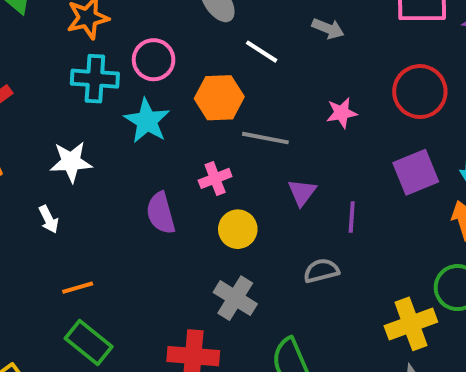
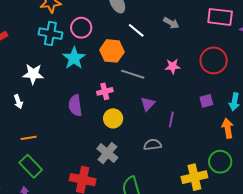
purple square: (416, 172) -> (206, 101), size x0.6

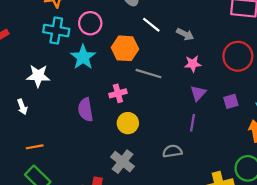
gray arrow: (171, 23) -> (185, 34), moved
purple triangle: (148, 104) -> (198, 93), moved

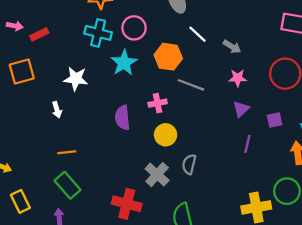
purple line: (192, 123) -> (247, 144), moved
gray semicircle: (172, 151) -> (189, 164), moved, turned -72

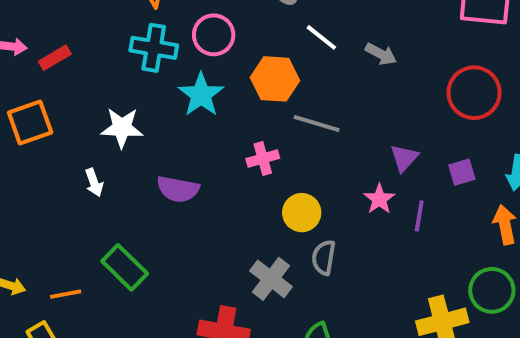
pink star: (238, 78) -> (379, 199), moved, turned -30
purple semicircle: (122, 118) -> (178, 189), moved, turned -70
yellow circle: (166, 135) -> (302, 213), moved
orange line: (67, 152) -> (66, 294), moved
green rectangle: (67, 185) -> (125, 267), moved

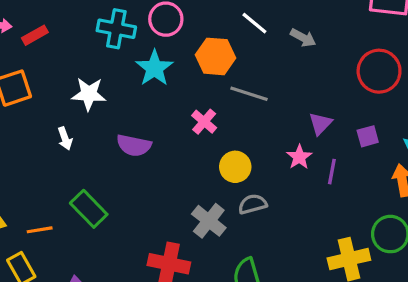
pink cross: (263, 158) -> (204, 122), turned -35
gray semicircle: (324, 257) -> (253, 204), turned 64

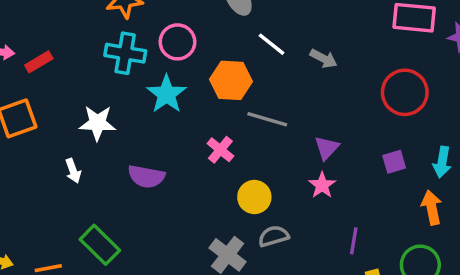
purple triangle: (320, 124) -> (327, 148), moved
purple line: (332, 172) -> (354, 241), moved

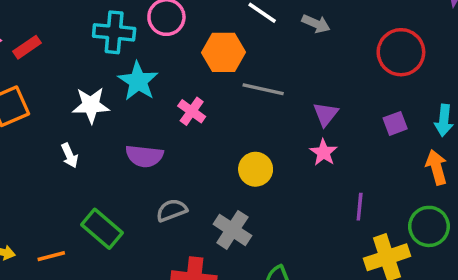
cyan star: (167, 94) -> (138, 81), moved
pink cross: (220, 150) -> (192, 111), moved
gray semicircle: (274, 236) -> (172, 210), moved

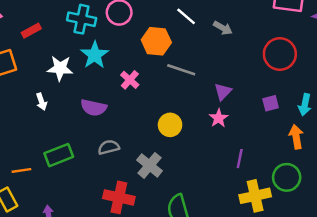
red rectangle: (27, 47) -> (31, 31), moved
green rectangle: (102, 229) -> (59, 155), turned -68

